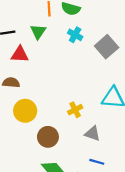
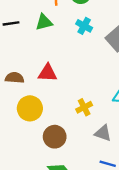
green triangle: (38, 32) -> (44, 22), turned 42
red triangle: (20, 54) -> (48, 73), moved

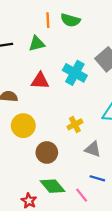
cyan cross: (84, 26) -> (75, 73), moved, size x1.5
red triangle: (48, 73) -> (40, 81), moved

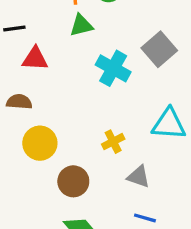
green triangle: (37, 44) -> (81, 25), moved
red triangle: (40, 81) -> (35, 59), moved

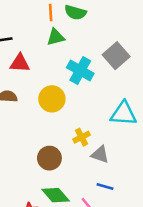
yellow cross: (113, 142) -> (82, 137), moved
yellow circle: (40, 143) -> (52, 99), moved

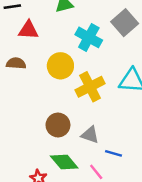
yellow cross: (82, 137) -> (90, 87), moved, size x1.6
gray triangle: (100, 154) -> (90, 135), moved

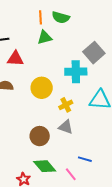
cyan cross: (89, 37) -> (76, 72), moved, turned -30
yellow cross: (90, 87) -> (66, 105), size x0.6
gray triangle: (90, 135) -> (66, 127), moved

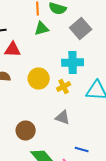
gray square: (94, 53) -> (81, 28), moved
yellow cross: (66, 105) -> (64, 86), moved
brown circle: (40, 136) -> (26, 130), moved

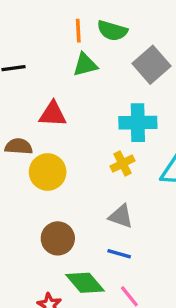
red triangle: (13, 50) -> (53, 114), moved
yellow circle: (39, 78) -> (48, 172), moved
blue line: (82, 150) -> (119, 254), moved

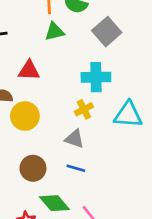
gray triangle: (121, 216) -> (75, 139), moved
blue line: (119, 254) -> (76, 168), moved

